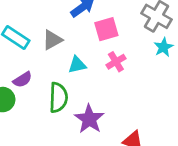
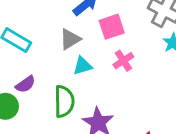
gray triangle: (52, 40) -> (70, 39), moved

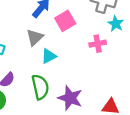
pink cross: (123, 61) -> (98, 44), moved, turned 35

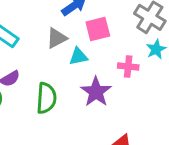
cyan triangle: (49, 56) -> (78, 57), moved
purple star: (70, 98) -> (96, 92), moved

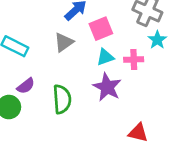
cyan triangle: (78, 57) -> (105, 57), moved

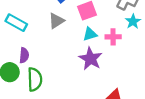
purple semicircle: (26, 86) -> (24, 55), turned -48
green semicircle: (62, 99) -> (35, 79), moved

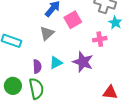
cyan triangle: (90, 34) -> (56, 63), moved
purple semicircle: (24, 55) -> (37, 66), moved

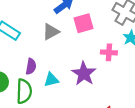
cyan triangle: (56, 63) -> (51, 80), moved

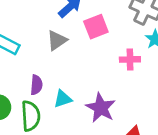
purple star: (84, 74) -> (101, 108), moved

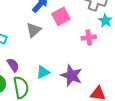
purple semicircle: (36, 85) -> (13, 65), moved, turned -32

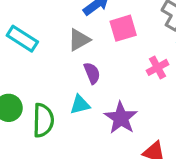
pink cross: (89, 38) -> (157, 67), turned -32
purple semicircle: (13, 65) -> (92, 73), moved

